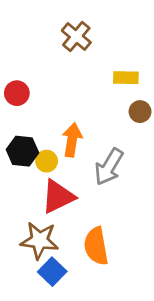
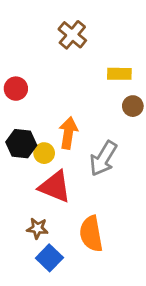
red triangle: (58, 197) -> (55, 187), turned 48
brown star: (39, 240) -> (37, 228), size x0.6

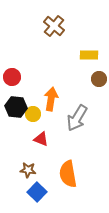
red circle: (16, 89) -> (12, 77), moved
red triangle: (55, 187) -> (41, 139), size x0.6

